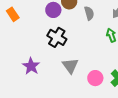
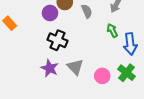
purple star: (31, 66) -> (50, 68), moved

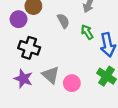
gray semicircle: (87, 11) -> (63, 21), moved
pink circle: (102, 76) -> (72, 83), moved

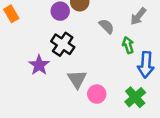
gray semicircle: (63, 21) -> (107, 26), turned -32
purple star: (23, 79) -> (39, 65), moved

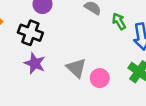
black cross: (63, 44) -> (30, 33), moved

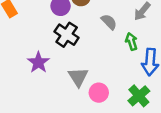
black cross: (30, 33) -> (67, 35), moved

